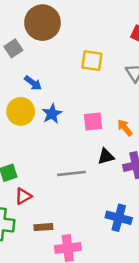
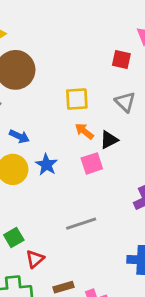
orange arrow: (125, 128) -> (84, 131), moved
black triangle: (106, 156) -> (109, 140), moved

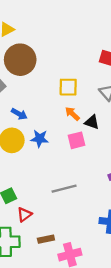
black triangle: (109, 140) -> (92, 122), turned 42
blue star: (47, 165) -> (40, 139), turned -30

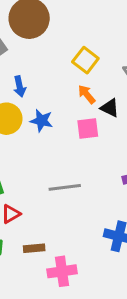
yellow square: (68, 87) -> (85, 60), turned 30
blue arrow: (19, 114) -> (20, 86), turned 42

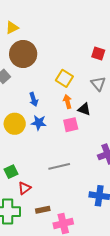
blue arrow: (20, 86) -> (34, 99), moved
orange arrow: (87, 94) -> (67, 102), turned 32

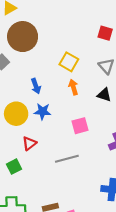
black triangle: (84, 109) -> (104, 95), moved
pink square: (71, 125) -> (80, 126), moved
red triangle: (24, 188) -> (29, 143), moved

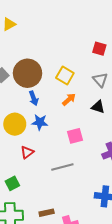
brown circle: (23, 37) -> (28, 73), moved
orange arrow: (73, 87) -> (69, 99), turned 64
green square: (14, 167) -> (12, 183), moved

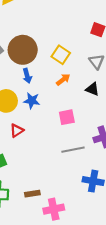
gray line: (62, 167) -> (73, 150), moved

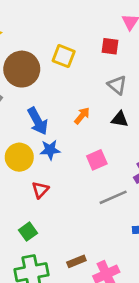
brown circle: (23, 50) -> (22, 69), moved
yellow square: (61, 55) -> (64, 56), moved
blue arrow: (27, 76) -> (38, 121), size x1.5

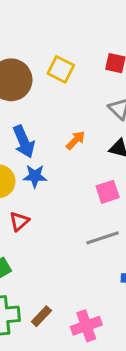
pink square: (97, 160) -> (108, 192), moved
brown rectangle: (76, 261) -> (41, 316), moved, turned -30

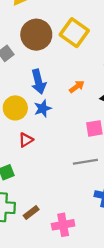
yellow square: (61, 69) -> (74, 33), size x1.4
blue star: (35, 176) -> (43, 108), turned -30

